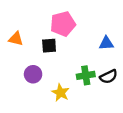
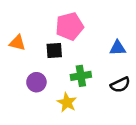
green cross: (86, 75) -> (81, 76), moved

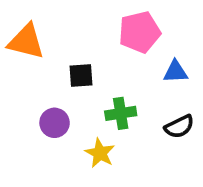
pink pentagon: (69, 26) -> (140, 32), moved
orange triangle: (17, 43) -> (26, 42), moved, size x1.5

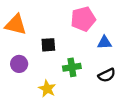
purple circle: (55, 123) -> (19, 64), moved
yellow star: (100, 153) -> (47, 89), moved

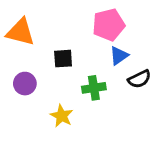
blue triangle: (104, 43) -> (119, 56), moved, turned -32
black semicircle: (107, 75) -> (139, 79), moved

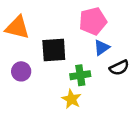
black square: (63, 59) -> (54, 50), size x1.5
yellow star: (62, 116) -> (71, 99), moved

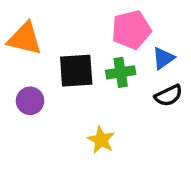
blue triangle: (102, 48) -> (163, 58), moved
green cross: (80, 75) -> (121, 72), moved

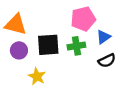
purple circle: (30, 101) -> (19, 50), moved
yellow star: (101, 140) -> (37, 76), moved

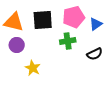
blue triangle: (103, 37) -> (96, 24), moved
black square: (48, 45) -> (43, 20), moved

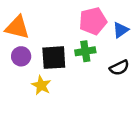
black square: (43, 20) -> (54, 58), moved

